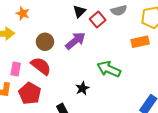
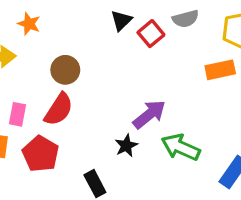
purple arrow: (75, 41) -> (149, 114), moved
red semicircle: (41, 66) -> (59, 109), turned 85
green arrow: (109, 69) -> (181, 147), moved

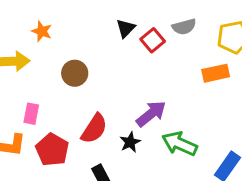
red semicircle: (59, 109) -> (94, 129), moved

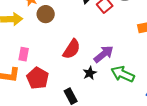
brown circle: (75, 73) -> (46, 14), moved
red semicircle: (94, 129) -> (72, 49), moved

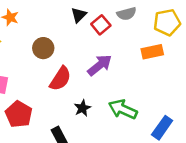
brown circle: (46, 14) -> (43, 48), moved
purple arrow: (104, 54) -> (100, 65), moved

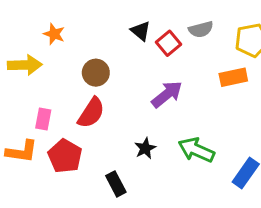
black triangle: (79, 15) -> (141, 31), turned -35
red semicircle: (60, 79) -> (91, 113), moved

